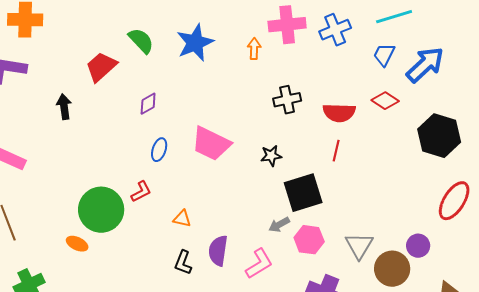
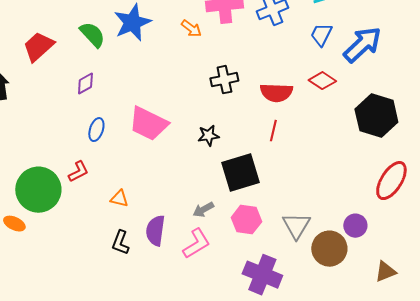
green semicircle: (141, 41) -> (92, 35), moved
orange arrow: (254, 49) -> (191, 29), turned 125
gray arrow: (279, 225) -> (203, 210), moved

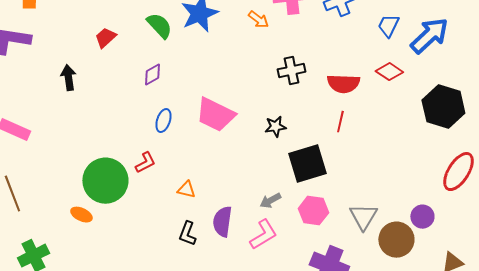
red trapezoid: (38, 47) -> (105, 38), size x0.7

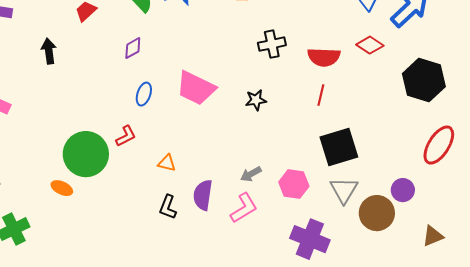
black square: (307, 164) -> (339, 147), moved

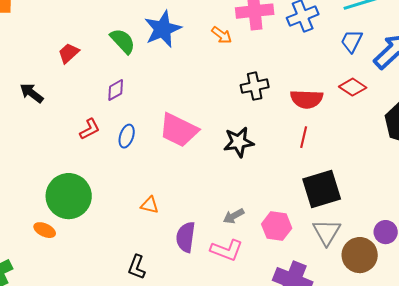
black arrow: (49, 51) -> (32, 93), turned -45
black star: (256, 100) -> (239, 142), size x1.4
red L-shape: (126, 136) -> (90, 129), moved
black L-shape: (168, 207) -> (137, 267), moved
pink L-shape: (244, 208) -> (227, 250), turned 52

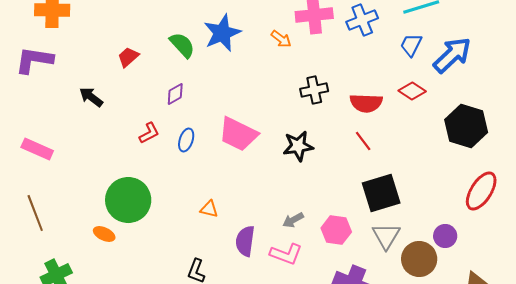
red line: (304, 137) -> (363, 141), turned -50

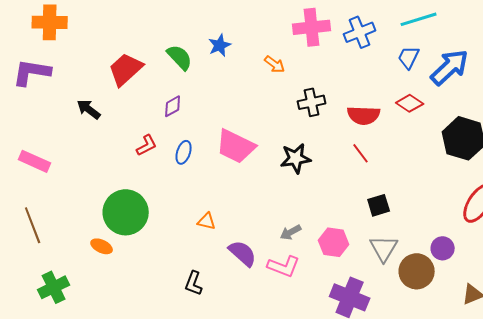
blue star: (222, 33) -> (220, 45), size x0.6
orange arrow: (281, 39) -> (275, 64), moved
red trapezoid: (128, 57) -> (126, 69), size x1.6
black square: (381, 193) -> (379, 205), size x0.6
purple semicircle: (245, 241) -> (243, 253), turned 124

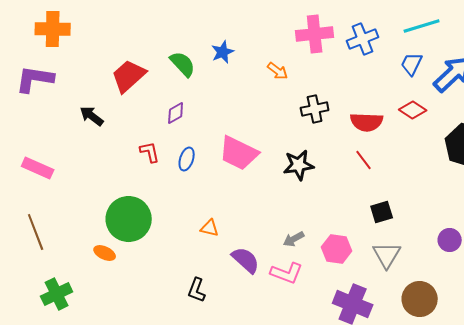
red L-shape: (147, 145) -> (150, 152), turned -75
purple circle: (443, 248) -> (450, 240), moved
brown circle: (417, 271) -> (420, 299), moved

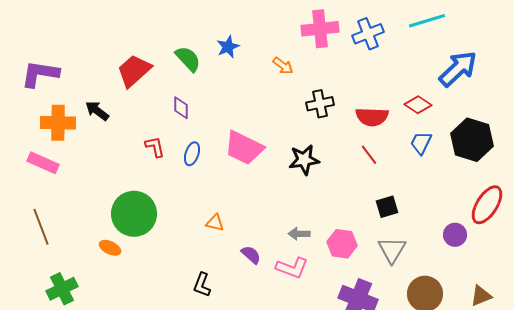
orange cross: (53, 29) -> (58, 123), moved
blue trapezoid: (412, 64) -> (421, 143), moved
purple diamond: (176, 113) -> (181, 108), turned -60
gray arrow: (294, 239) -> (299, 234), turned 30
purple semicircle: (246, 260) -> (251, 255), size x0.7

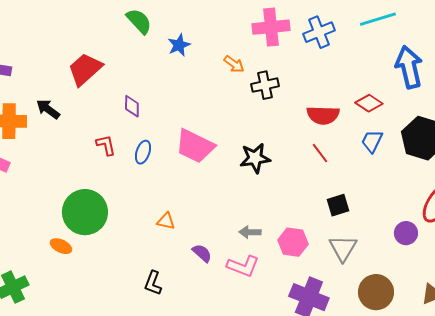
green semicircle: (188, 59) -> (139, 21), moved
blue arrow: (458, 69) -> (409, 67), turned -60
black cross: (320, 104) -> (265, 85), moved

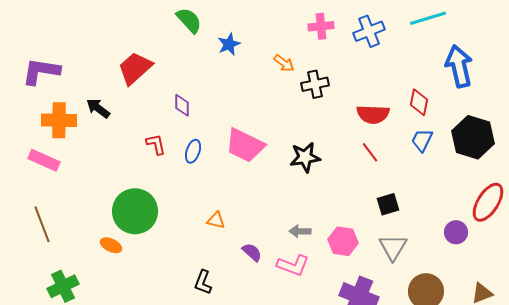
pink cross: (271, 27) -> (321, 26), size x0.7
red diamond: (369, 103) -> (419, 102), turned 68

